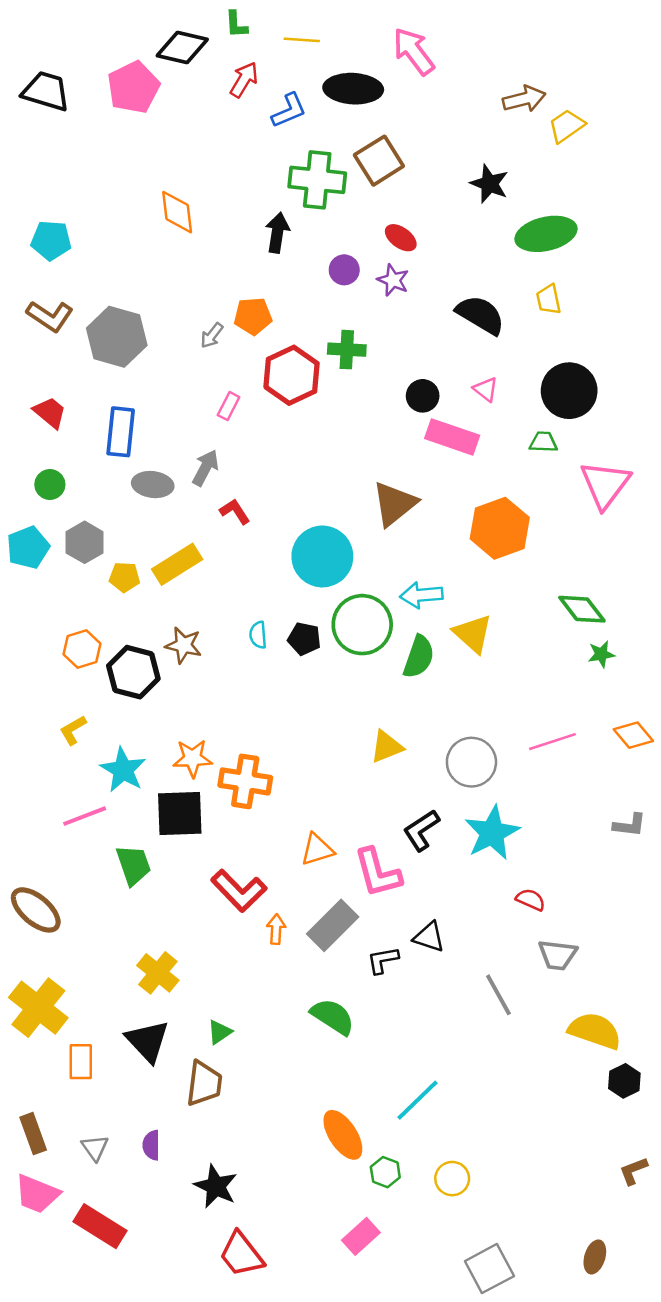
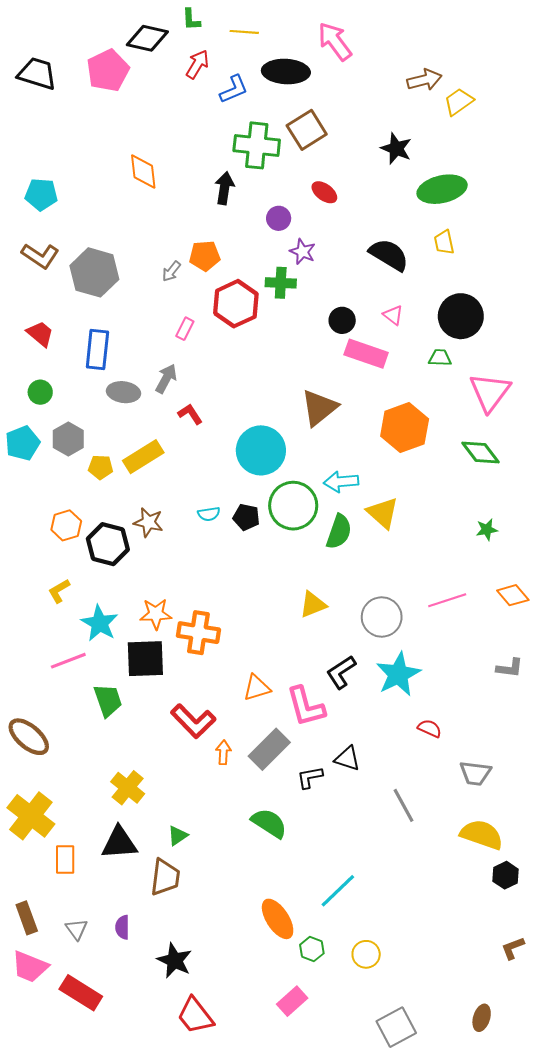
purple star: (393, 280) -> (303, 252), moved
green diamond: (582, 609) -> (481, 453), moved
cyan semicircle: (258, 635) -> (209, 514), turned -95
gray trapezoid: (558, 955) -> (475, 773), moved
black triangle: (148, 1041) -> (119, 843), turned -51

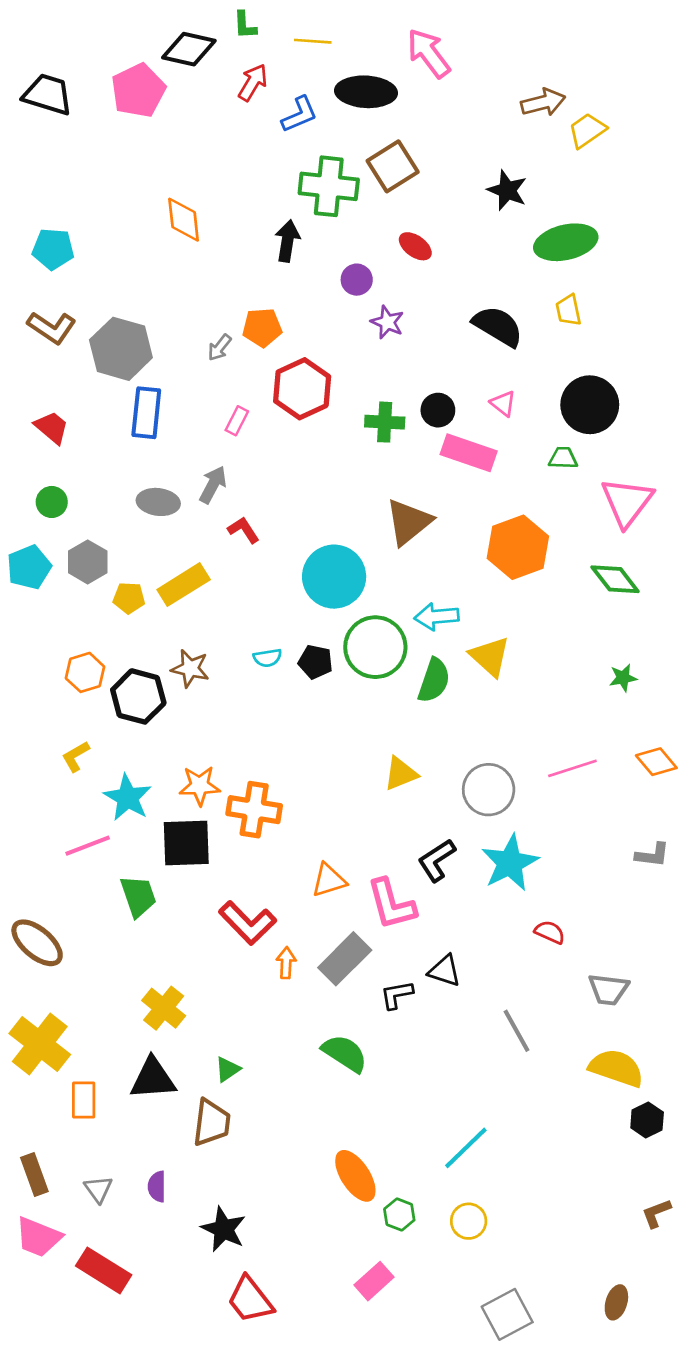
green cross: (281, 283) -> (385, 422), moved
blue rectangle: (97, 349) -> (146, 413), moved
cyan line: (338, 891) -> (466, 1148), moved

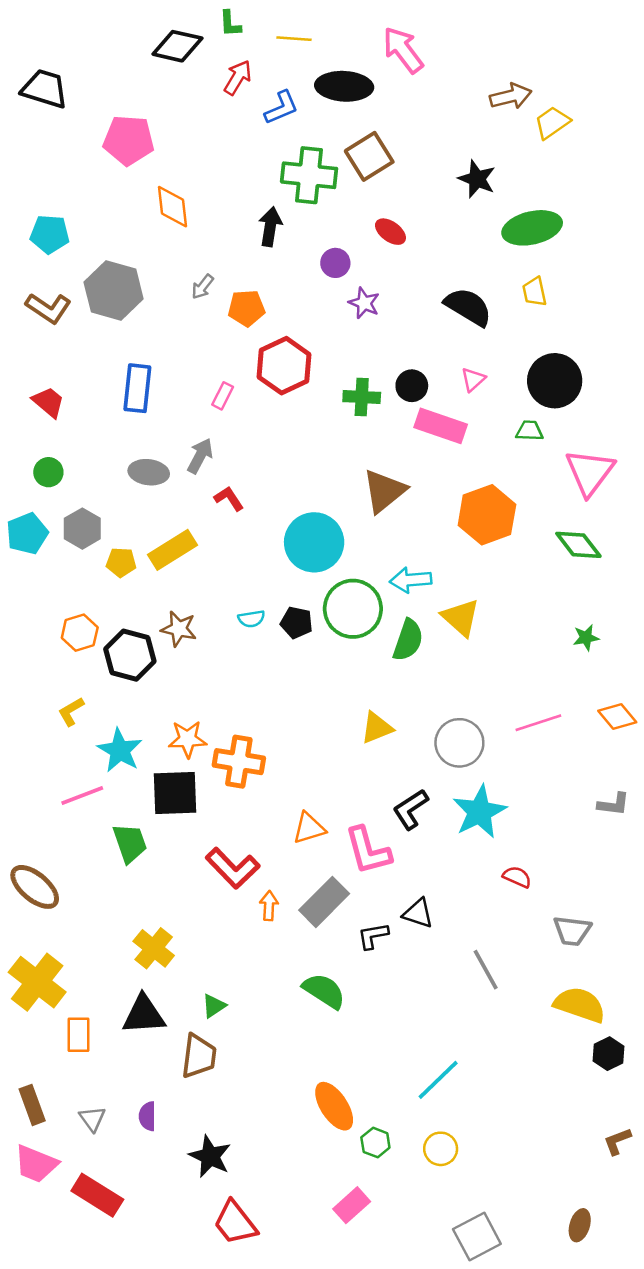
pink pentagon: (138, 90) -> (129, 140), moved, turned 30
gray arrow: (220, 347) -> (203, 287), moved
gray hexagon: (121, 349) -> (114, 291), moved
pink triangle: (503, 403) -> (473, 379), turned 40

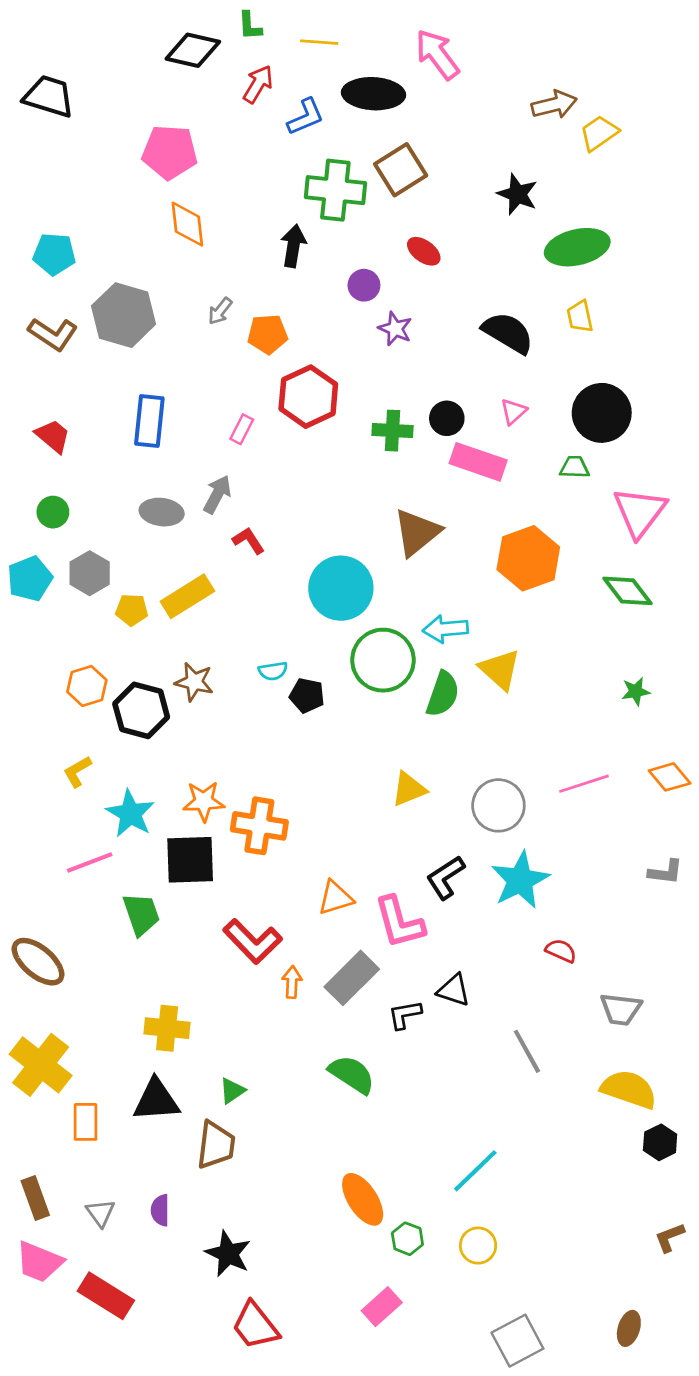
pink pentagon: (129, 140) -> (170, 152), moved
black pentagon: (297, 623) -> (307, 695), moved
yellow cross: (154, 948) -> (167, 1028), turned -33

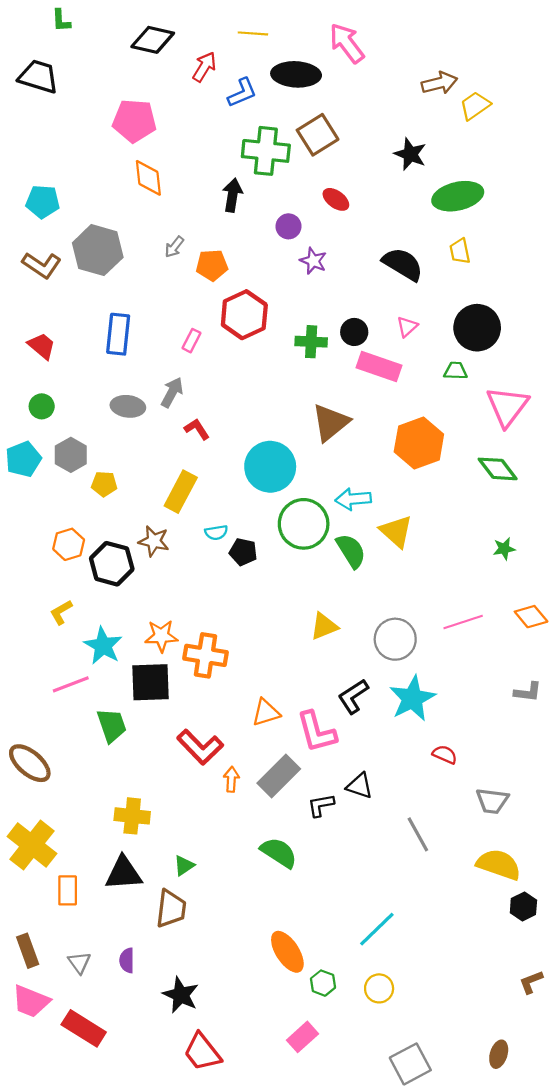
green L-shape: (250, 26) -> (61, 20), moved
yellow rectangle: (187, 596) -> (181, 492), moved, turned -30
green semicircle: (443, 694) -> (351, 551), turned -51

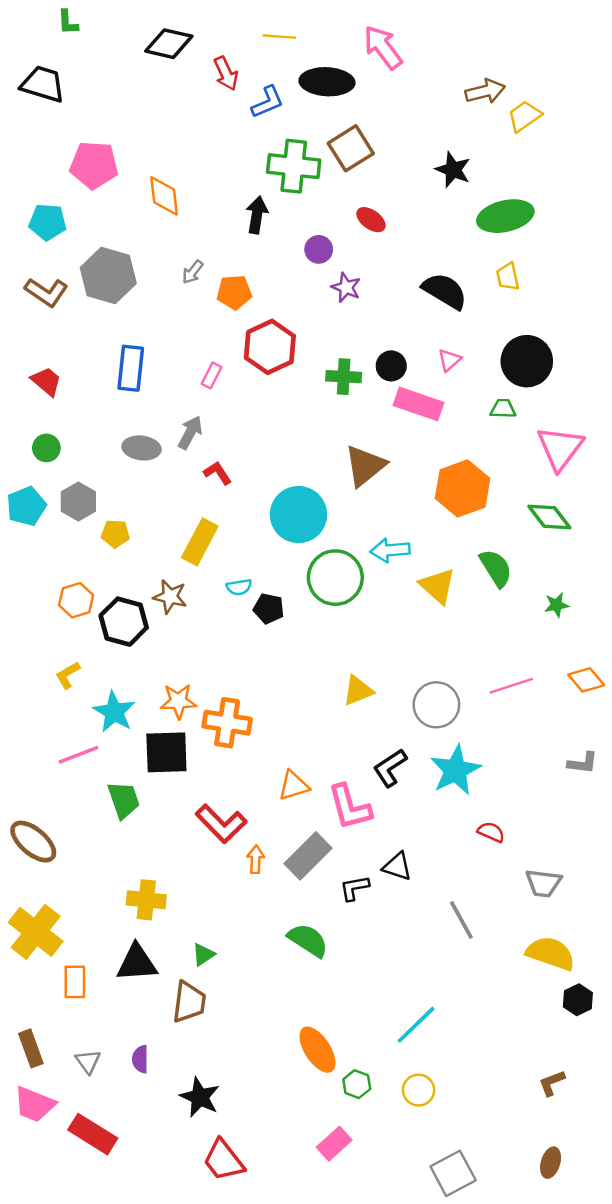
red arrow: (204, 67) -> (226, 73), turned 124
pink pentagon: (134, 121) -> (94, 165), moved
green semicircle: (351, 551) -> (496, 568), moved
brown L-shape: (531, 982) -> (552, 1083), moved

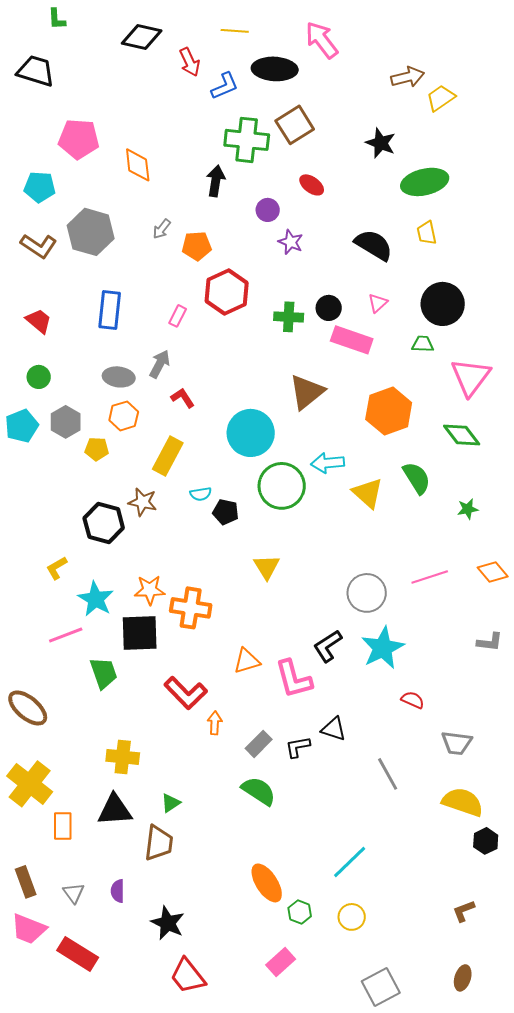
orange hexagon: (76, 600) -> (124, 416), moved
yellow triangle: (358, 691) -> (267, 567), moved, turned -40
gray rectangle: (308, 856) -> (259, 744), moved, size x0.7

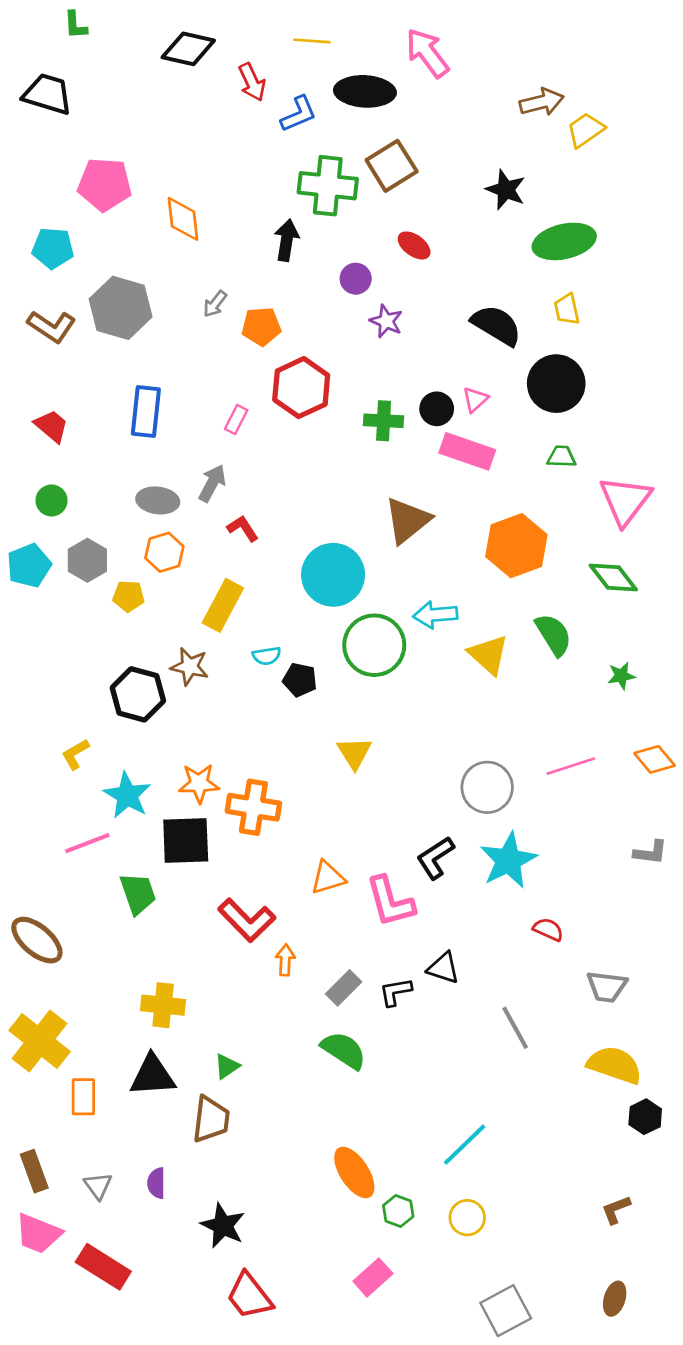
pink triangle: (378, 303) -> (475, 400), moved
black circle: (443, 304) -> (556, 384), moved

